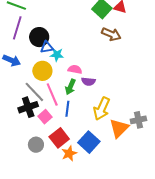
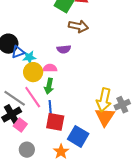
yellow circle: (42, 71) -> (33, 72), moved
purple semicircle: (88, 81) -> (64, 49), moved
yellow arrow: (102, 109) -> (104, 100), moved
pink square: (45, 117) -> (20, 125), moved
red square: (59, 138) -> (55, 122), moved, turned -30

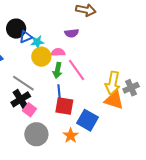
pink line: (33, 97) -> (77, 70), moved
orange triangle: (105, 117) -> (114, 100), turned -45
gray circle: (27, 150) -> (36, 134), size x1.5

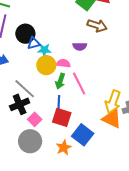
pink square: (29, 110) -> (35, 119), moved

